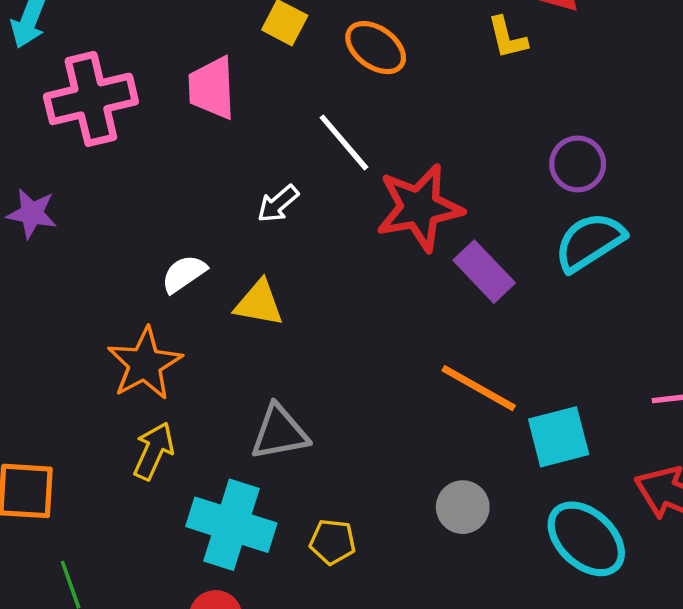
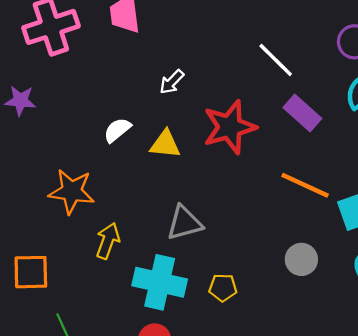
white line: (344, 142) -> (276, 60), moved
red star: (419, 208) -> (230, 127), moved
orange star: (145, 364) -> (72, 191), moved, turned -30

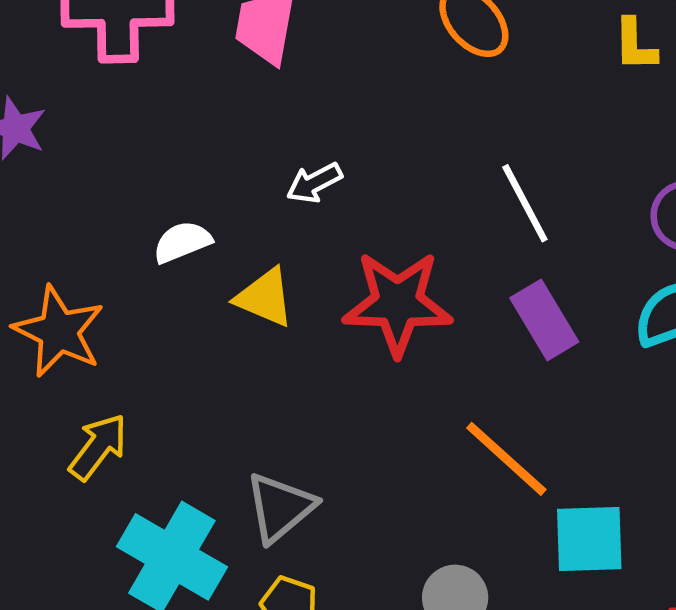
gray triangle: (184, 223) -> (280, 507), moved, turned -42

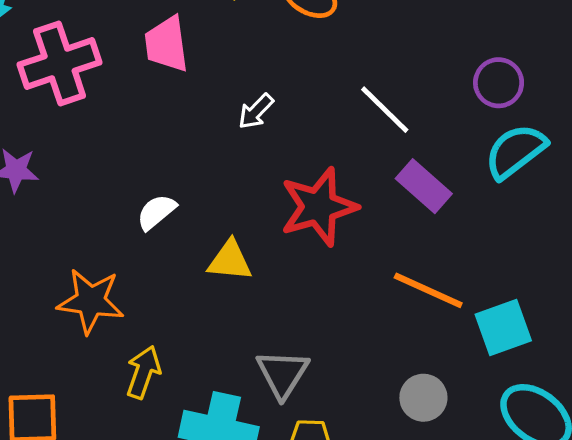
white arrow: (314, 183) -> (256, 111), moved
yellow triangle: (265, 298) -> (230, 261), moved

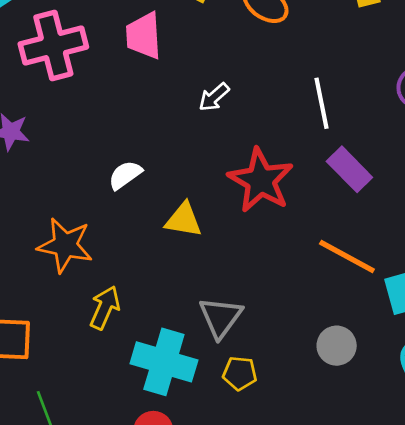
white line: (385, 110) -> (322, 103), turned 30
red star: (319, 207) -> (261, 180), turned -30

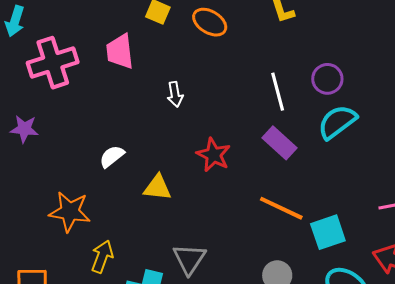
white arrow: (214, 97) -> (175, 94), turned -55
white line: (322, 103) -> (278, 92), moved
red star: (261, 180) -> (214, 155), size x0.7

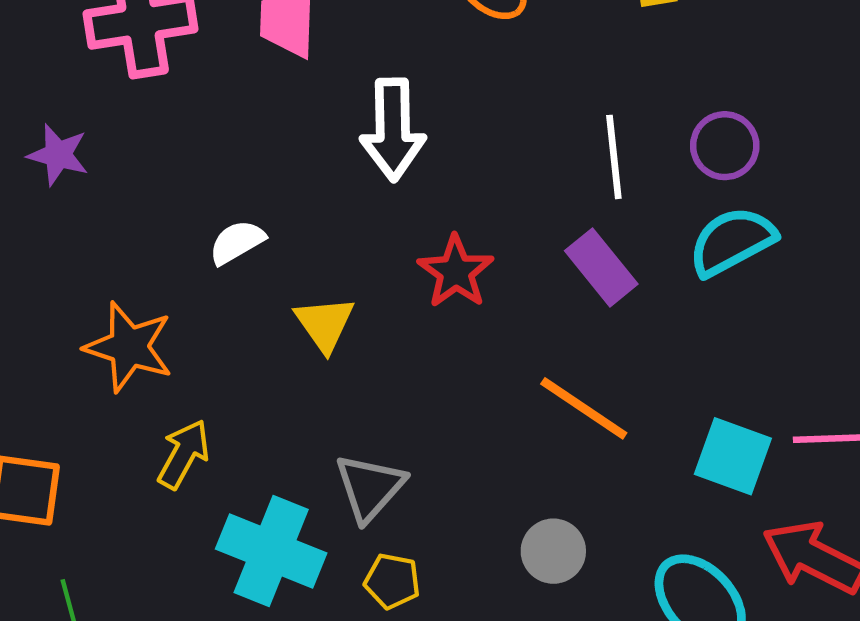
white arrow: (175, 94) -> (393, 130), size x1.8
yellow triangle: (157, 188) -> (325, 324), turned 40
cyan square: (328, 232) -> (733, 456), moved, turned 30

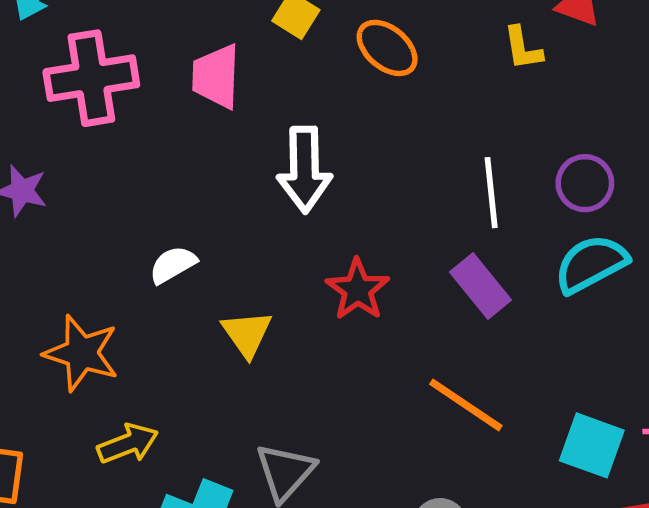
yellow arrow: (184, 454) -> (128, 444), turned 40

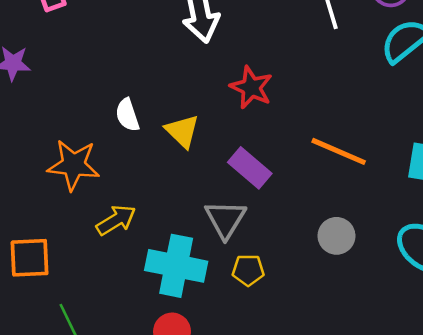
white semicircle: (173, 265) -> (127, 115), moved, turned -68
purple rectangle: (481, 286) -> (250, 168), moved

